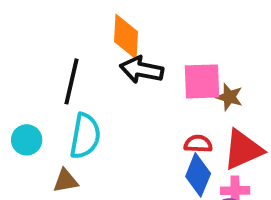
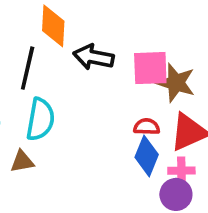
orange diamond: (126, 37) -> (53, 26), moved
brown star: (229, 97) -> (176, 83), size x1.5

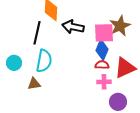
brown star: (176, 83) -> (120, 26), moved, turned 30
blue diamond: (147, 156) -> (102, 50), moved
pink cross: (181, 171) -> (104, 82), moved

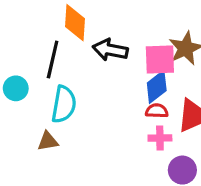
blue diamond: (102, 50) -> (157, 87), turned 30
cyan circle: (14, 63) -> (16, 88), moved

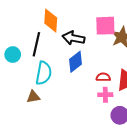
pink square: (160, 59) -> (105, 26), moved
blue diamond: (157, 87) -> (75, 62), moved
cyan circle: (16, 88) -> (13, 55), moved

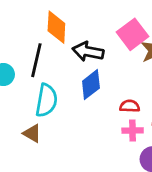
pink square: (105, 26) -> (133, 34), turned -35
brown triangle: (33, 97) -> (32, 133), turned 40

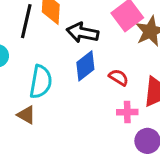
black line: (36, 60) -> (26, 21), moved
red semicircle: (130, 106) -> (119, 77), moved, turned 30

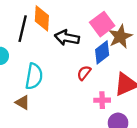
blue diamond: (85, 66) -> (102, 52), moved
red semicircle: (119, 77) -> (84, 73), moved, turned -84

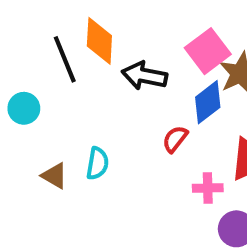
black line: (23, 29) -> (65, 59), turned -35
cyan semicircle: (34, 76) -> (97, 163), moved, size x0.7
brown triangle: (23, 102) -> (54, 176), moved

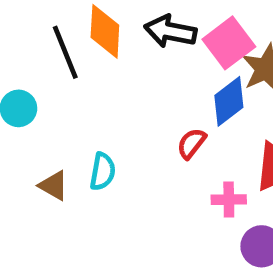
black arrow: (144, 76) -> (170, 31), moved

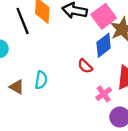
red semicircle: (191, 143) -> (85, 66), turned -84
pink cross: (229, 200) -> (104, 94), turned -35

